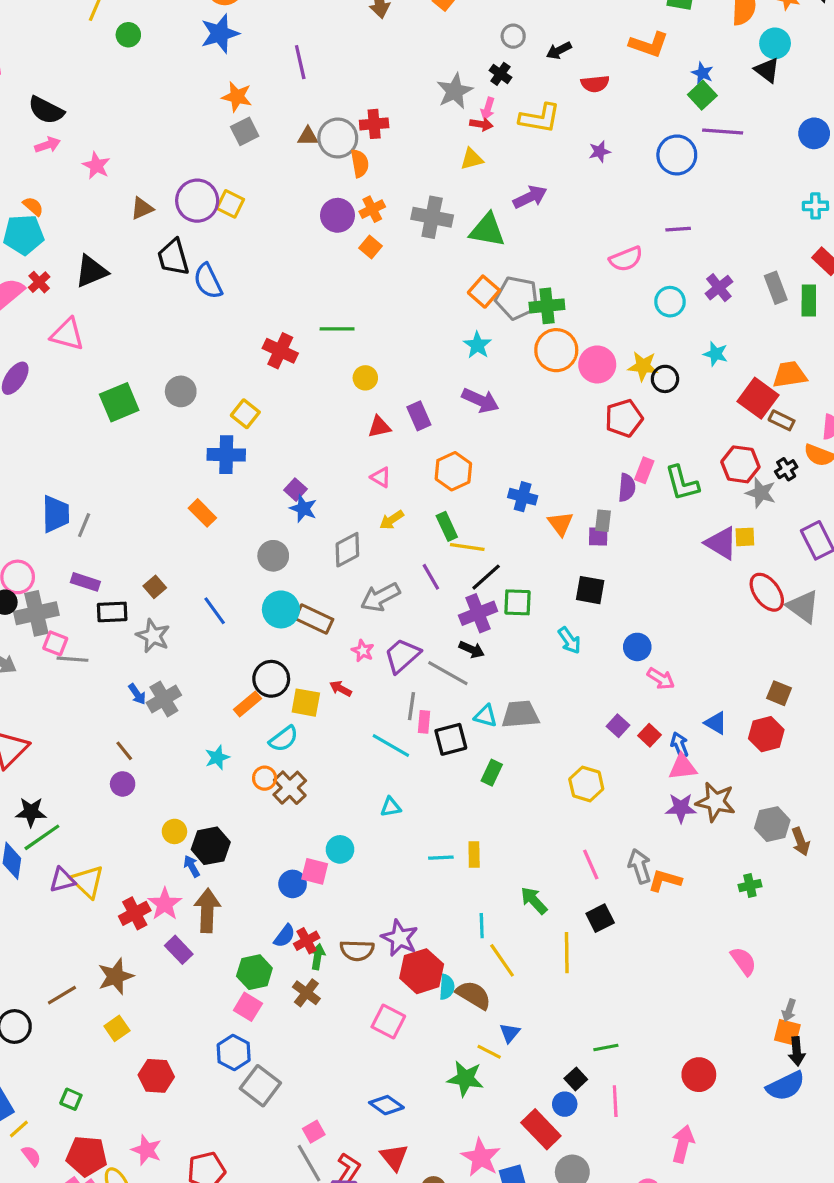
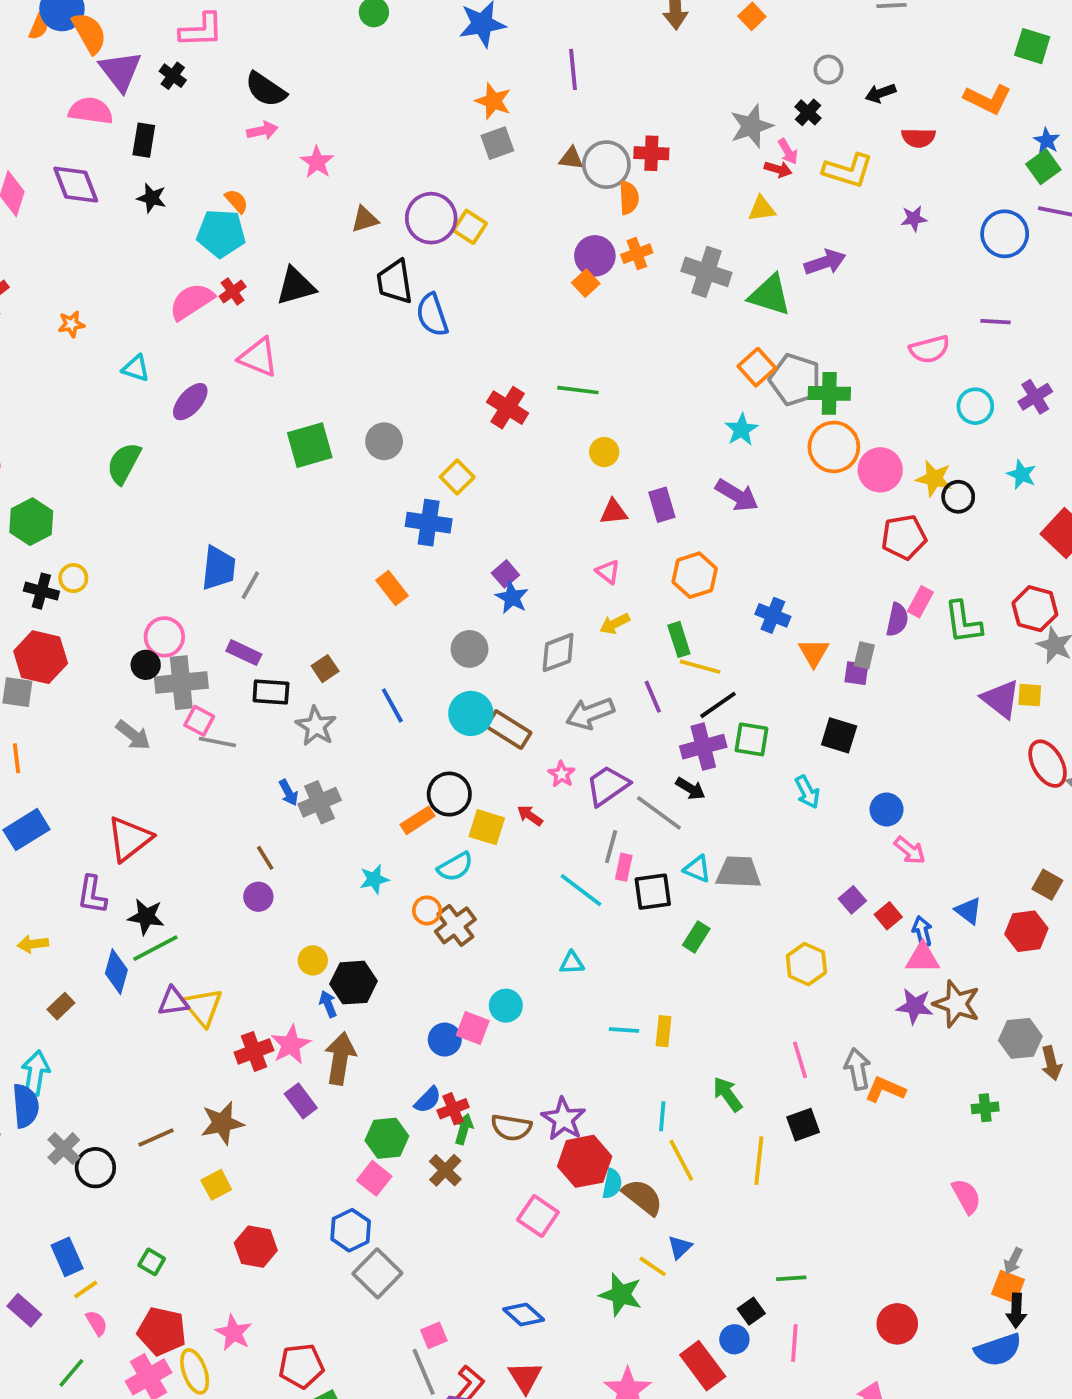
pink arrow: (488, 109) -> (788, 152), turned -55
orange square: (371, 247) -> (586, 283), moved

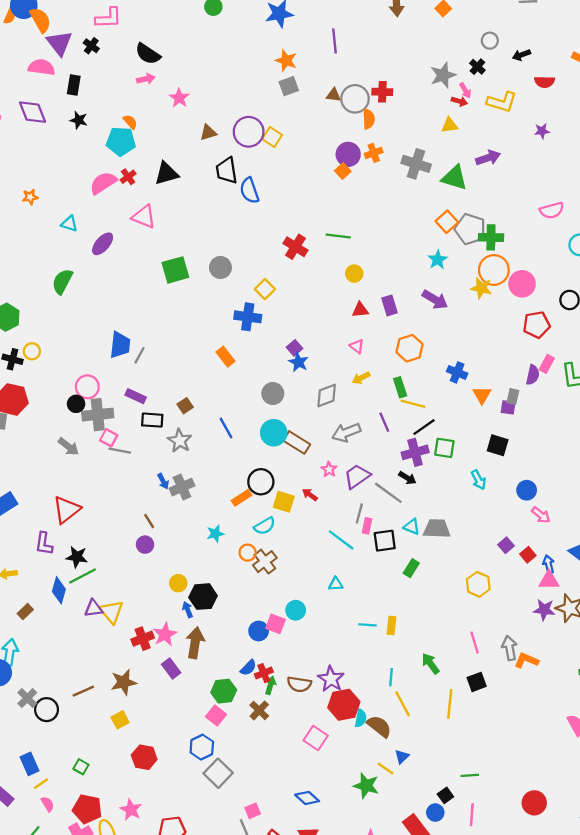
yellow star: (934, 479) -> (481, 288), moved

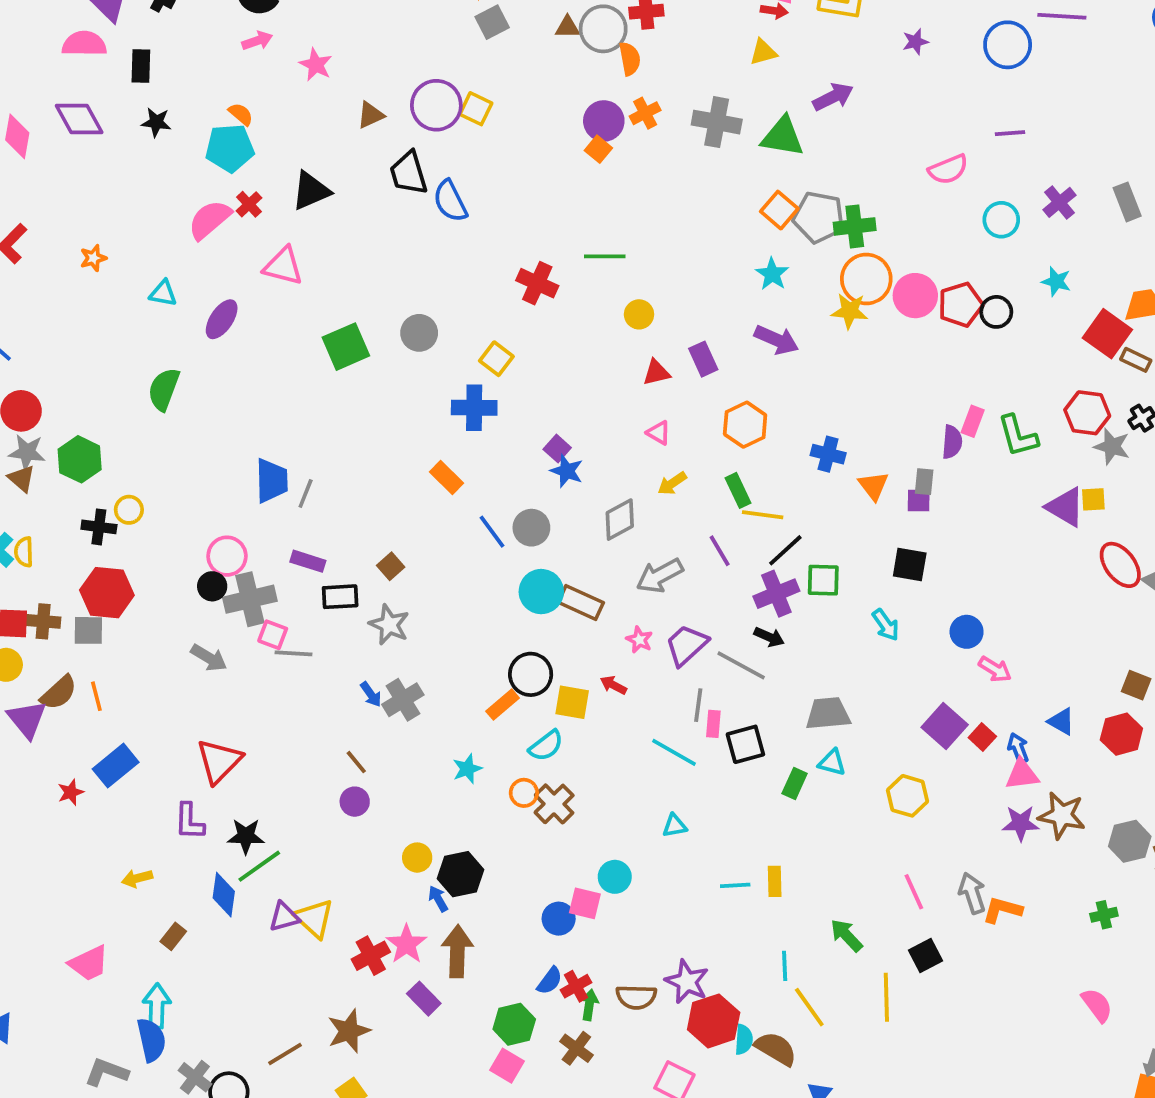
red pentagon: (537, 325) -> (960, 305), moved
blue line: (226, 428) -> (492, 532), moved
cyan triangle: (412, 527) -> (832, 762), moved
purple square: (506, 545) -> (945, 726), size x1.6

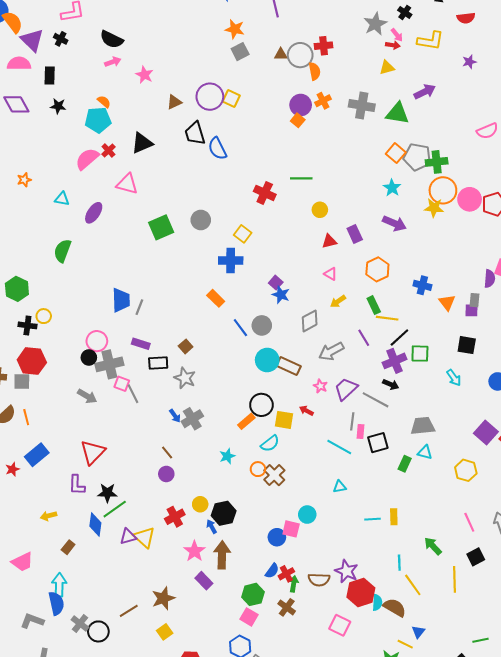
gray line: (293, 653) -> (133, 394), turned 60
red cross: (371, 956) -> (175, 517), moved

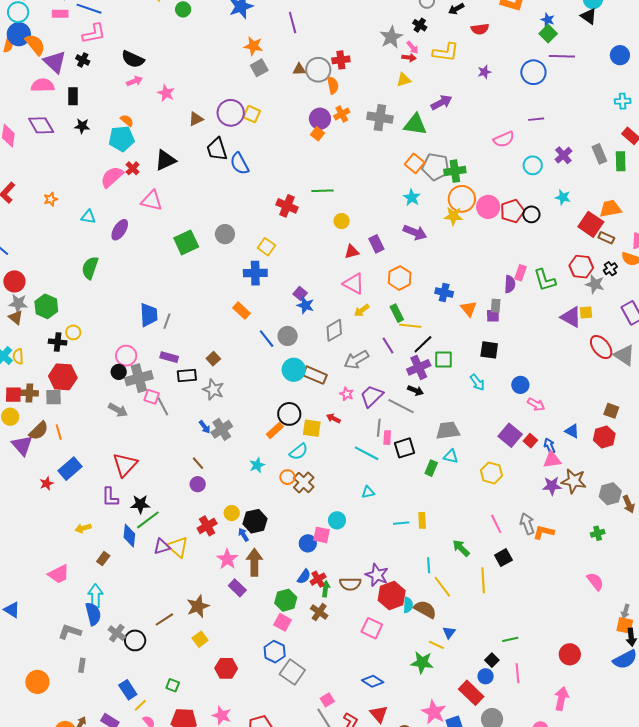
pink triangle: (331, 274) -> (354, 284), size x1.6

